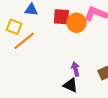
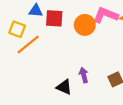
red square: (61, 17) -> (54, 18), moved
black triangle: (70, 85) -> (64, 87), moved

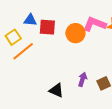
yellow square: (17, 29) -> (13, 37), turned 35
purple arrow: (84, 75) -> (82, 79), moved, turned 32

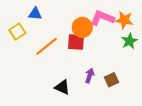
red square: (47, 27) -> (76, 42), moved
orange line: (23, 51) -> (47, 46), moved

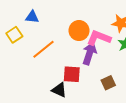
pink L-shape: (102, 18) -> (99, 38), moved
red square: (76, 42) -> (72, 74), moved
purple arrow: (90, 76) -> (89, 53), moved, size x1.5

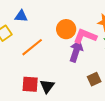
red square: (72, 74) -> (30, 84), moved
black triangle: (59, 90) -> (47, 86), turned 42

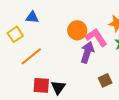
pink L-shape: (85, 36) -> (96, 37), turned 35
orange line: (32, 47) -> (31, 56), moved

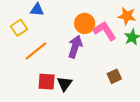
purple arrow: (87, 52) -> (75, 47), moved

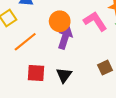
orange circle: (85, 23) -> (60, 21), moved
black triangle: (65, 84) -> (64, 75), moved

